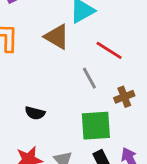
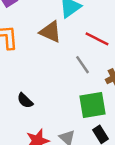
black semicircle: (35, 113) -> (25, 101), moved, turned 35

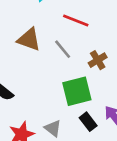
brown triangle: (51, 32) -> (29, 39), moved

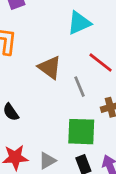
gray triangle: (53, 128) -> (47, 161), turned 36

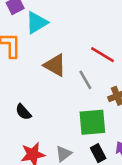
cyan triangle: (79, 23) -> (37, 23), moved

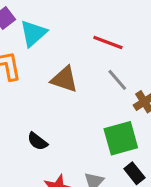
red line: (103, 55) -> (108, 43), moved
gray line: (85, 80) -> (117, 80), moved

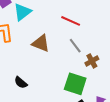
green square: (121, 138) -> (75, 84), turned 30

